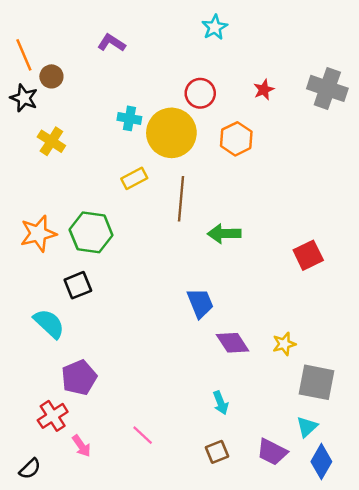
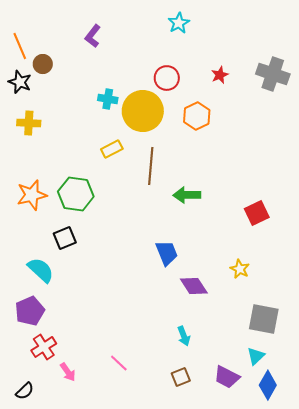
purple L-shape: (111, 43) -> (93, 36), turned -85
yellow cross: (51, 141) -> (29, 123), moved, turned -30
yellow star: (284, 344) -> (240, 269), moved, turned -30
purple pentagon: (79, 378) -> (30, 311), moved

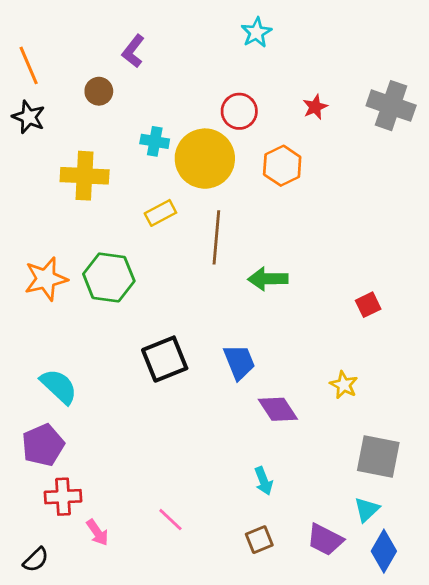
brown circle: (43, 64) -> (99, 91), moved
yellow cross: (29, 123) -> (85, 176), moved, size x1.4
red square: (257, 213) -> (368, 305), size x0.7
black square: (65, 238) -> (165, 359), moved, size x1.4
red cross: (44, 347) -> (63, 497), turned 30

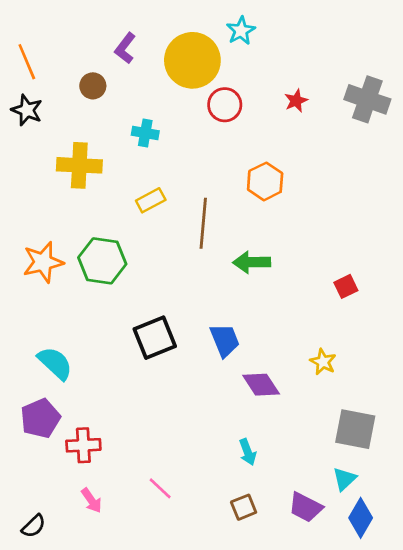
yellow circle: (205, 159) -> (192, 60), moved
orange hexagon: (282, 166) -> (265, 181), moved
red cross: (63, 497) -> (83, 445), moved

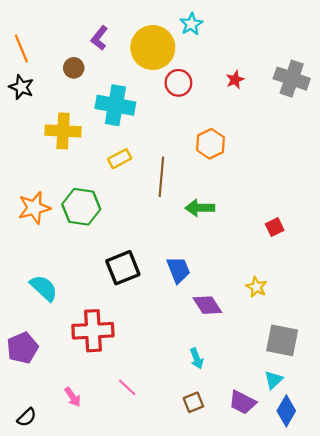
cyan cross: (145, 133) -> (115, 105), size x1.8
purple pentagon: (40, 418) -> (22, 348), moved
red cross: (83, 445) -> (93, 331), moved, size x1.5

